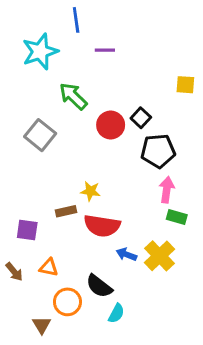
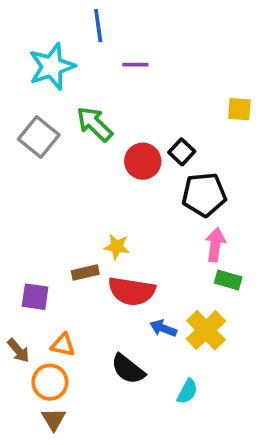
gray square: (40, 135) -> (39, 137), moved
orange circle: (67, 302) -> (50, 382), moved
cyan semicircle: (116, 313) -> (187, 391), moved

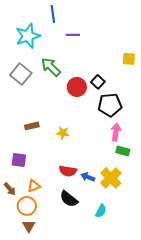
brown rectangle: (85, 273) -> (32, 126), moved
red semicircle: (132, 291) -> (68, 171), moved, size x0.7
orange triangle: (63, 345) -> (34, 186), turned -32

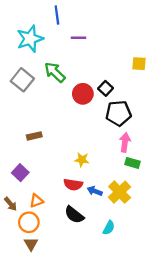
yellow star: (63, 133) -> (82, 160), moved
purple square: (19, 160) -> (20, 173), turned 35

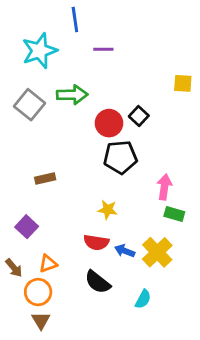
green arrow: (55, 72) -> (72, 95), turned 135
black pentagon: (118, 113) -> (120, 157), moved

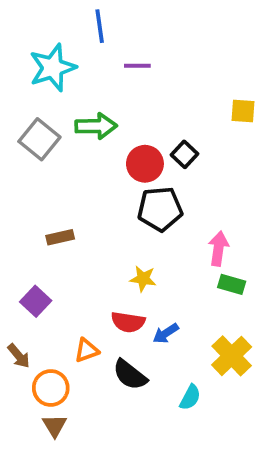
blue arrow: (125, 251) -> (166, 333), turned -54
yellow cross: (157, 252) -> (232, 356), moved
orange triangle: (48, 264) -> (87, 350), moved

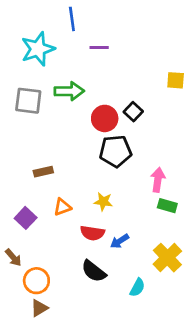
gray square: (39, 139) -> (28, 101), turned -32
orange triangle: (87, 350) -> (62, 207), moved
brown triangle: (55, 426) -> (39, 308), turned 30

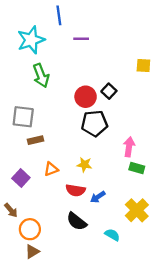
green arrow: (69, 91) -> (41, 76), moved, turned 70
gray square: (28, 101) -> (23, 117), moved
cyan semicircle: (137, 288) -> (112, 235), turned -88

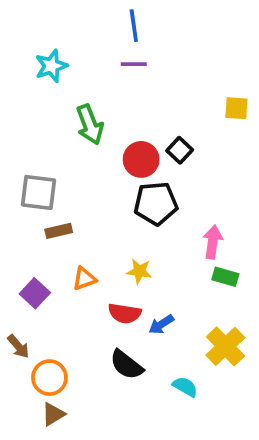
blue line: (59, 15) -> (134, 26), moved
cyan star: (31, 40) -> (51, 66), size x0.7
green arrow: (41, 76) -> (90, 125), moved

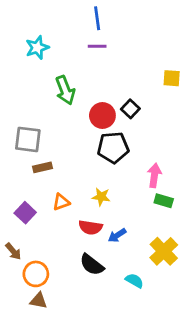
brown triangle: (53, 414) -> (39, 301), turned 42

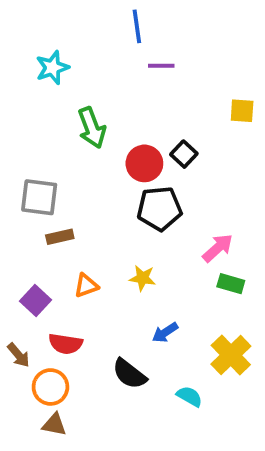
purple line: (97, 46) -> (161, 66), moved
pink arrow: (154, 175) -> (218, 248), turned 40
red semicircle: (90, 227) -> (66, 344), moved

